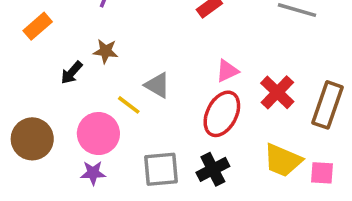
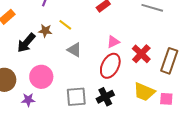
black arrow: (72, 73) -> (26, 43), size x1.5
yellow line: (129, 105) -> (65, 25), moved
purple star: (93, 173) -> (28, 100), moved

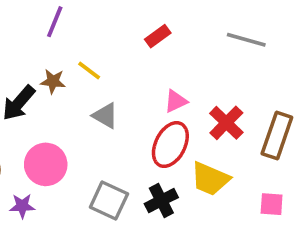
yellow trapezoid: (144, 92) -> (210, 179), moved
gray square: (76, 97) -> (109, 201), turned 30

